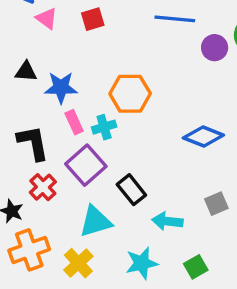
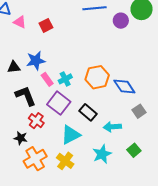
red square: (93, 19) -> (46, 25), moved
black triangle: (26, 71) -> (14, 67), moved
orange hexagon: (130, 94) -> (97, 77), moved
blue diamond: (203, 136) -> (124, 86), moved, turned 45

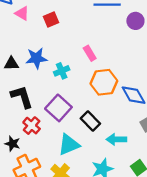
pink rectangle: (47, 79) -> (90, 53), moved
cyan cross: (65, 79) -> (62, 71), moved

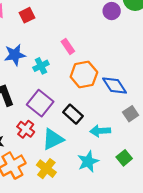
red cross: (32, 126) -> (26, 129), moved

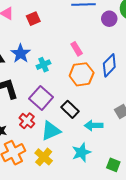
pink rectangle: (68, 46) -> (77, 49), moved
blue star: (15, 55) -> (21, 54), turned -30
blue diamond: (115, 86) -> (109, 65), moved, turned 75
green square: (124, 158) -> (113, 165), moved, turned -32

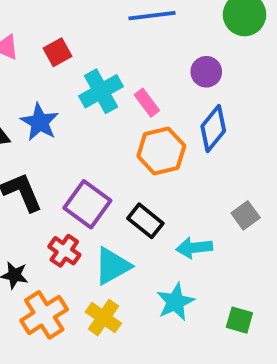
purple circle: (109, 19) -> (206, 72), moved
cyan cross: (43, 65) -> (101, 91), moved, size x1.5

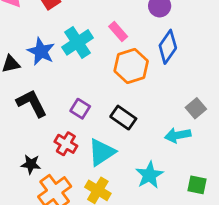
cyan cross: (101, 91) -> (77, 42), moved
purple square: (87, 204) -> (80, 109), size x0.6
cyan arrow: (194, 248) -> (178, 135), moved

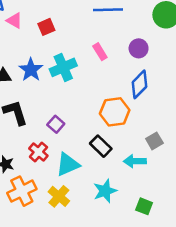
pink rectangle: (118, 31) -> (100, 52), moved
orange hexagon: (131, 66) -> (115, 112), moved
black rectangle: (123, 118) -> (101, 146), moved

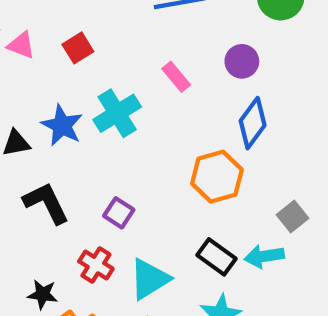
black rectangle: (101, 146) -> (217, 257), moved

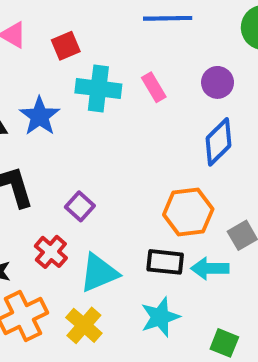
cyan cross: (117, 113) -> (98, 88), moved, turned 30
orange hexagon: (217, 177) -> (188, 212), moved
black rectangle: (217, 257) -> (165, 262), turned -39

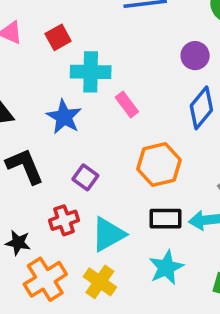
pink rectangle: (154, 87) -> (127, 105), moved
blue star: (40, 116) -> (64, 117), moved
orange hexagon: (188, 212) -> (159, 164), moved
red cross: (51, 252) -> (64, 220), turned 36

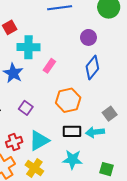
pink rectangle: (127, 105) -> (49, 66), turned 72
red cross: (64, 220) -> (14, 142), moved
cyan star: (166, 268) -> (73, 160), turned 30

